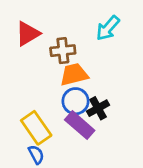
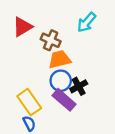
brown cross: (63, 51) -> (51, 40), turned 30

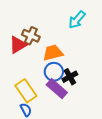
red triangle: (22, 27) -> (18, 45), moved
brown cross: (51, 40) -> (31, 36), moved

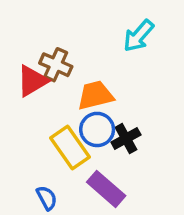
purple rectangle: (57, 89) -> (106, 189), moved
yellow rectangle: (26, 91) -> (70, 147), moved

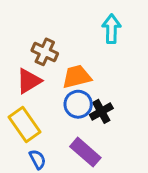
cyan arrow: (139, 36) -> (111, 29), turned 140
red triangle: (32, 81) -> (29, 81), moved
yellow rectangle: (70, 147) -> (24, 125), moved

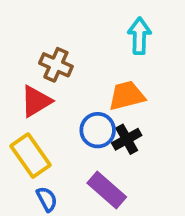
orange trapezoid: (77, 77) -> (127, 96), moved

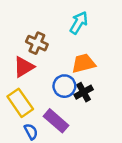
cyan arrow: (139, 36) -> (79, 23), moved, turned 30
purple rectangle: (107, 190) -> (56, 121), moved

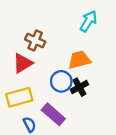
cyan arrow: (79, 23) -> (88, 21), moved
yellow rectangle: (20, 103) -> (19, 97), turned -70

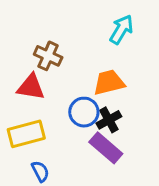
red triangle: (23, 63) -> (31, 87), turned 40
purple rectangle: (53, 114) -> (106, 148), moved

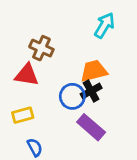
black cross: (109, 120) -> (91, 91), moved
yellow rectangle: (26, 134) -> (23, 115), size x0.7

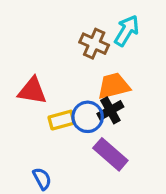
brown cross: (41, 48) -> (94, 44), moved
yellow rectangle: (23, 115) -> (62, 120), moved

